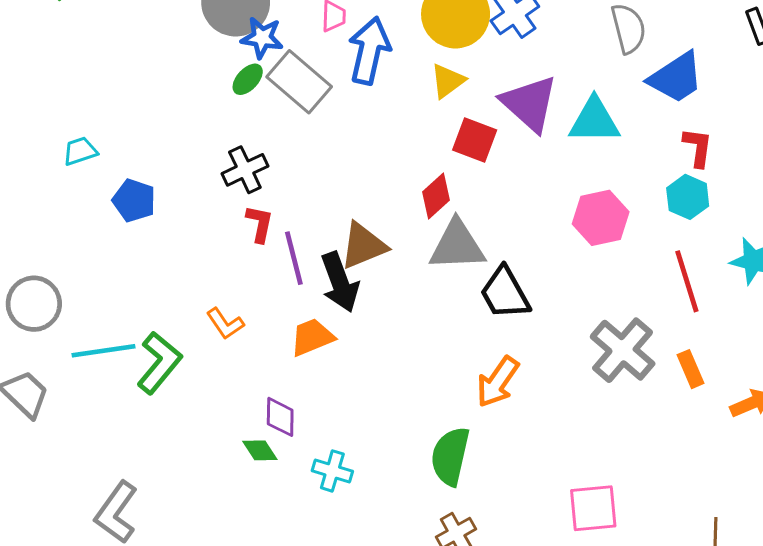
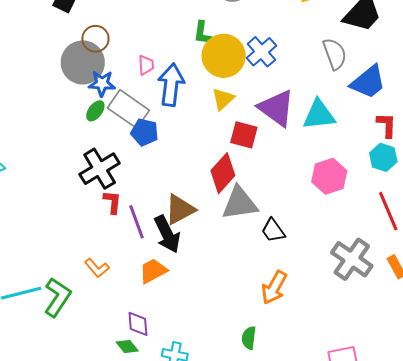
black cross: (245, 170) -> (100, 169), size x1.4
red diamond: (436, 196) -> (223, 173), size x1.4
blue pentagon: (134, 201) -> (145, 132), moved
black trapezoid: (505, 293) -> (273, 230), size x0.7
green semicircle: (450, 456) -> (249, 338), size x0.6

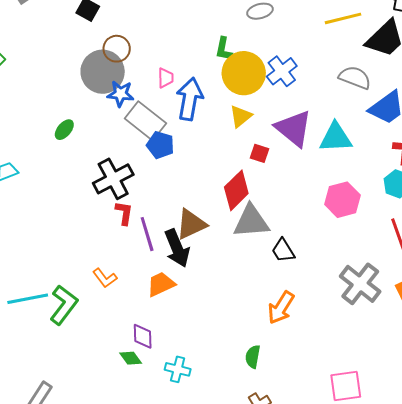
gray semicircle: (335, 54) -> (355, 78), turned -52
green ellipse: (95, 111) -> (64, 130), moved
red square: (244, 135) -> (259, 153), size x0.7

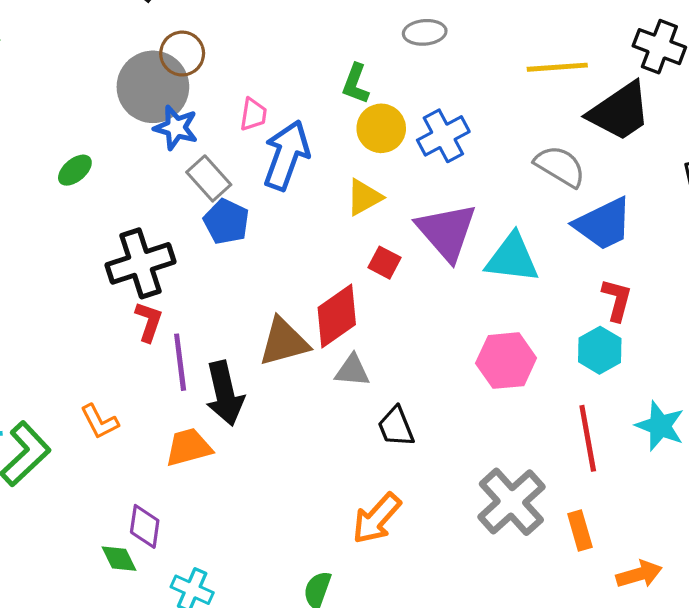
yellow circle: (244, 73) -> (381, 128), size x0.7
gray rectangle: (145, 121) -> (209, 178), size x0.7
gray triangle: (251, 221) -> (352, 371), size x0.6
brown triangle: (191, 224) -> (284, 342), moved

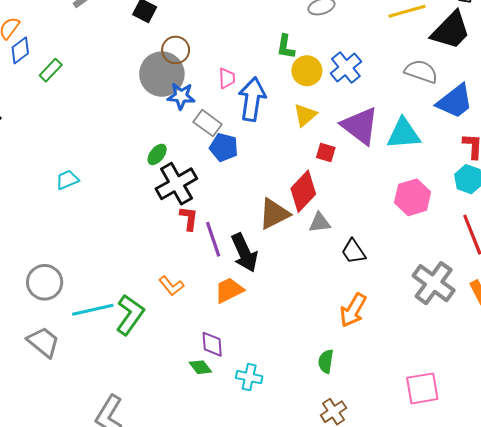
green ellipse: (75, 170) -> (157, 154), moved

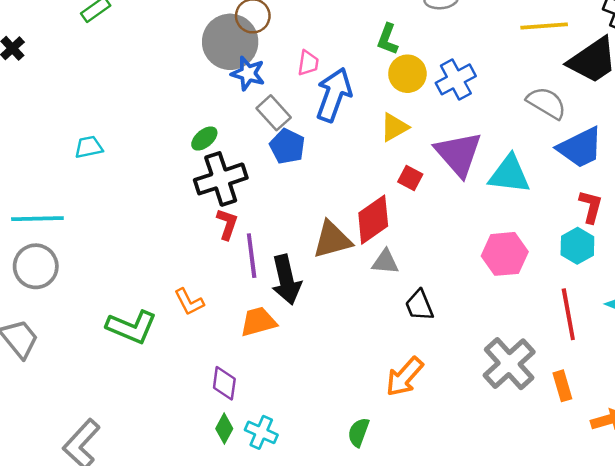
cyan line: (93, 310) -> (37, 219), moved
green L-shape: (130, 315) -> (132, 327), turned 66
green diamond: (200, 367) -> (224, 429), moved, turned 55

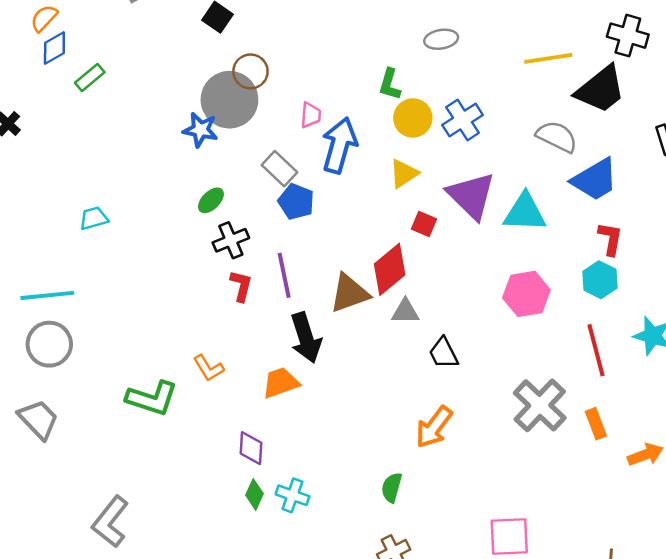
blue star: (248, 73) -> (200, 130), moved
black cross: (221, 179) -> (231, 240), size x0.7
purple line: (252, 256) -> (284, 275), moved

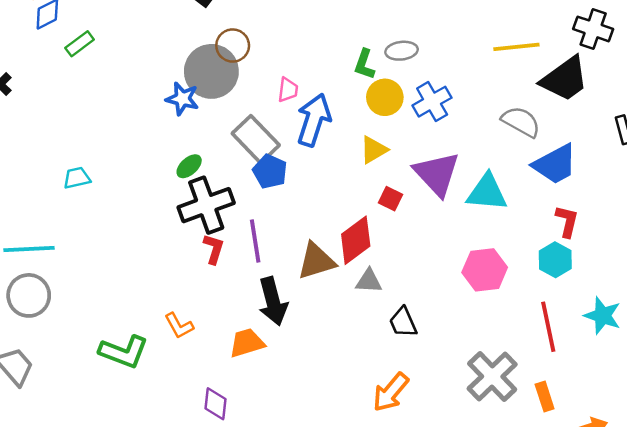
gray ellipse: (441, 39) -> (402, 51), moved
gray rectangle: (280, 169) -> (256, 139), size x1.4
black cross: (231, 240) -> (206, 205), size x1.6

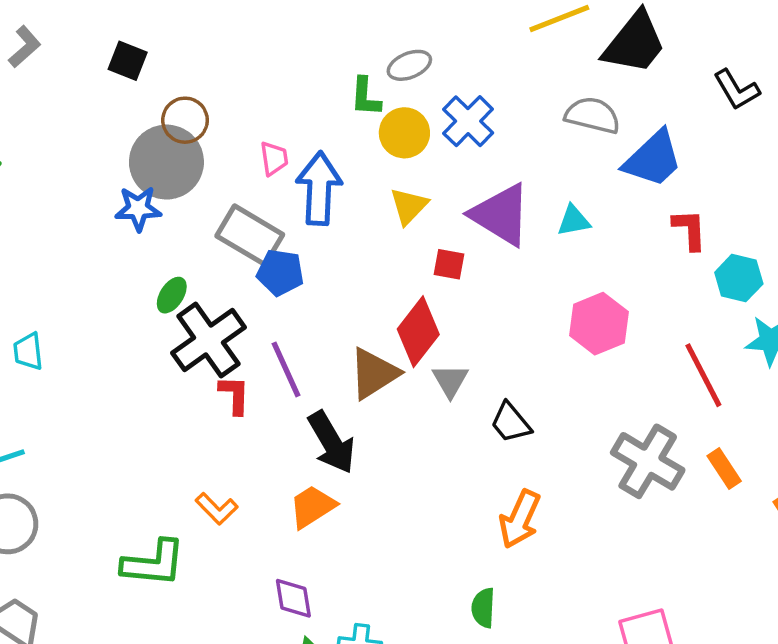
cyan trapezoid: (77, 178) -> (28, 351), turned -68
cyan triangle: (487, 192) -> (574, 221), size x0.6
cyan hexagon: (555, 260) -> (739, 278), moved
gray triangle: (369, 281) -> (450, 381), turned -48

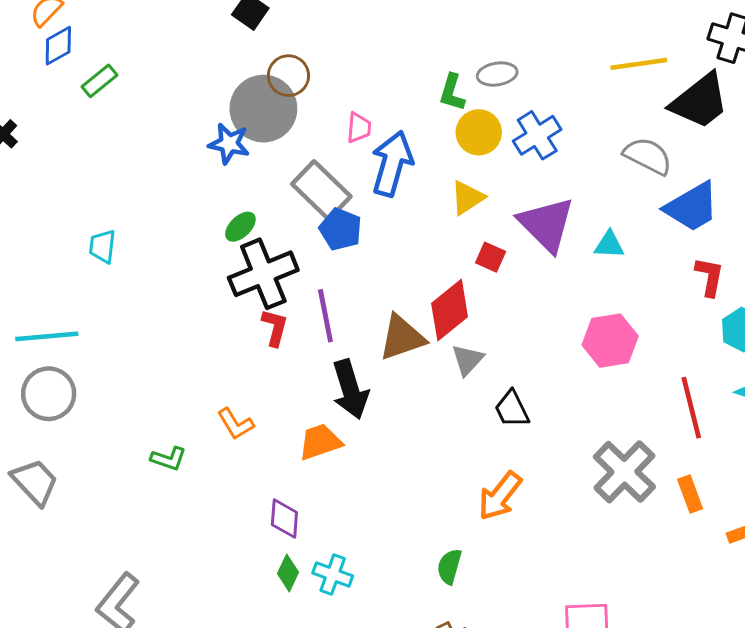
green L-shape: (153, 563) -> (169, 459), size x0.6

